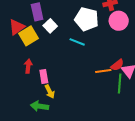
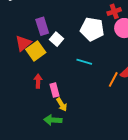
cyan line: (77, 42) -> (84, 62), moved
orange line: (103, 71) -> (113, 79), turned -49

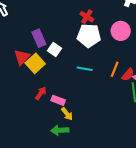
red cross: (114, 11) -> (87, 17), moved, turned -32
orange line: (113, 79) -> (115, 69), moved
red arrow: (38, 81) -> (41, 93), turned 40
pink rectangle: (55, 90) -> (58, 100), turned -48

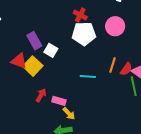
red triangle: (22, 57) -> (19, 61), turned -48
cyan line: (85, 69) -> (88, 77), moved

